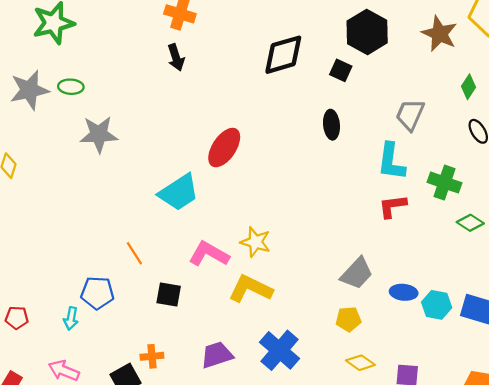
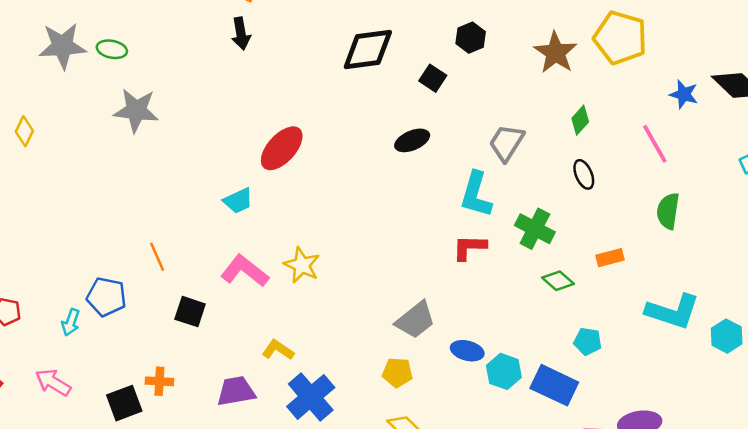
black hexagon: (367, 32) -> (471, 38), size x0.6
black ellipse: (331, 125) -> (412, 140), turned 64
cyan trapezoid: (179, 192) -> (238, 201), moved, size x0.6
yellow L-shape: (250, 289) -> (278, 350), moved, size x0.6

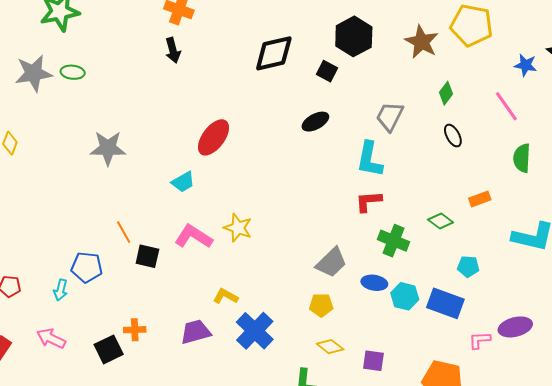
black hexagon: (471, 38) -> (354, 36), size x1.6
gray star: (136, 110) -> (108, 148), moved
green cross: (535, 229) -> (393, 241), moved
black square: (190, 312) -> (147, 256), moved

